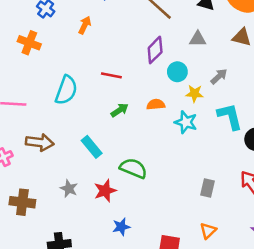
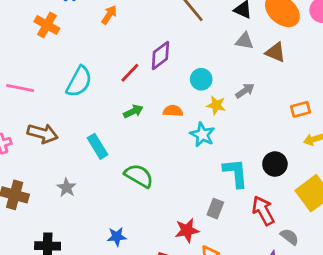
gray triangle: (198, 39) -> (244, 41), moved
purple diamond: (155, 50) -> (160, 55), moved
red line: (111, 75) -> (130, 73), turned -66
cyan L-shape: (230, 116) -> (236, 173), moved
red star: (105, 191) -> (187, 230), moved

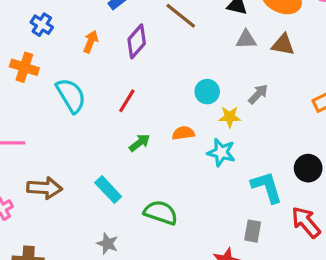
purple diamond: (160, 55) -> (137, 41), moved
cyan semicircle: (79, 82) -> (71, 95), moved, turned -48
gray star: (67, 188) -> (107, 244), moved

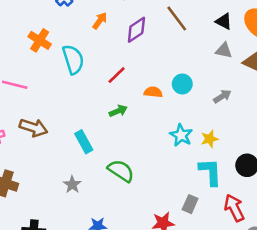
orange cross: (24, 67) -> (40, 40), moved
yellow star: (230, 117) -> (210, 139), moved, turned -30
orange semicircle: (183, 133) -> (153, 92), moved

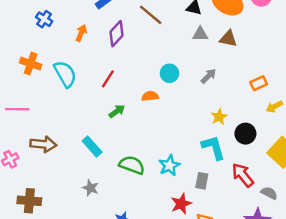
orange semicircle: (153, 92) -> (150, 96), moved
cyan star: (181, 135) -> (169, 166), moved, turned 30
yellow star: (210, 139) -> (219, 117), moved

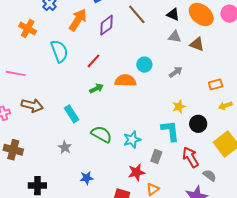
orange arrow: (81, 33) -> (78, 20), size x1.6
orange cross: (31, 64) -> (28, 29), moved
orange semicircle: (150, 96) -> (125, 81), size x1.5

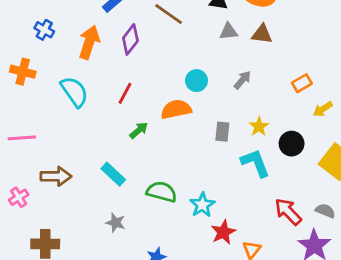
cyan star: (132, 140) -> (202, 205), moved
gray rectangle: (156, 156) -> (222, 132), moved
red arrow: (190, 157) -> (288, 212), moved

